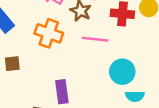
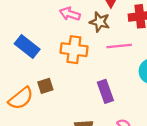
purple rectangle: (62, 92) -> (105, 91), moved

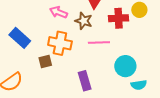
brown square: (45, 86) -> (45, 61), moved

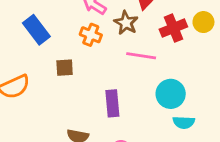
red cross: (119, 18) -> (173, 28), turned -30
orange cross: (60, 43) -> (91, 35), moved, size x0.7

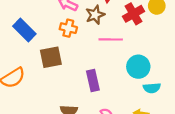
brown star: (126, 23) -> (95, 15), turned 30
brown square: (65, 68) -> (51, 57), size x1.5

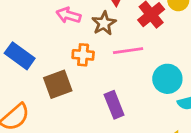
orange cross: (68, 28) -> (83, 55), moved

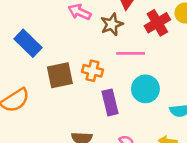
orange cross: (83, 55) -> (92, 71), moved
cyan circle: (167, 79) -> (145, 89), moved

